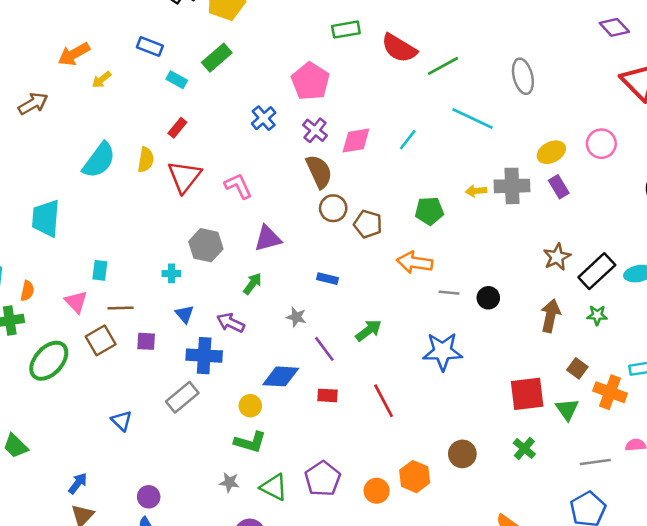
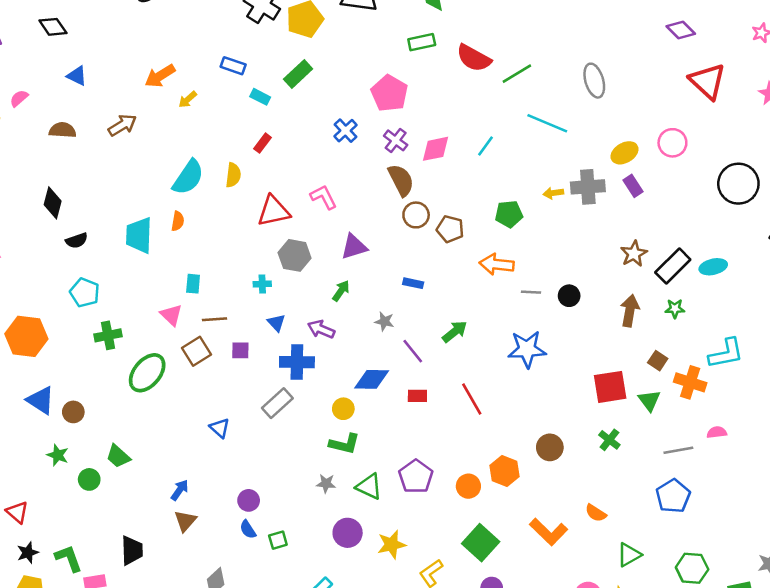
red triangle: (184, 177) -> (274, 211), moved, turned 42
orange semicircle: (27, 291) -> (178, 221), moved

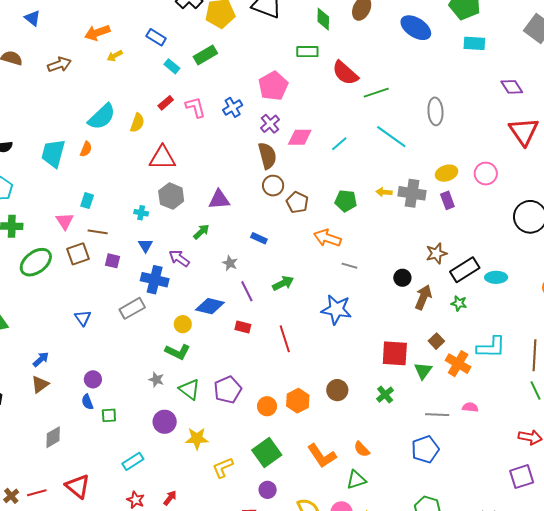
pink L-shape: (324, 197) -> (195, 107), moved
black circle: (569, 296) -> (402, 278), moved
green triangle: (629, 555) -> (356, 480), moved

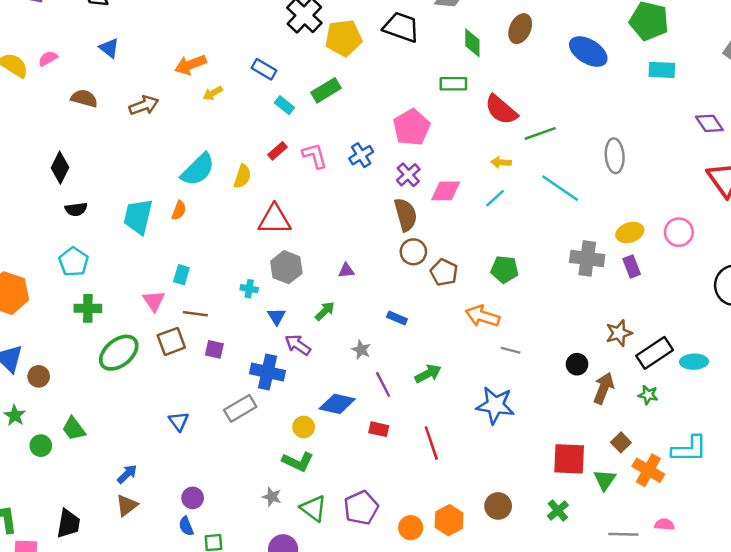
yellow arrow: (384, 192) -> (501, 162), moved
purple triangle: (219, 199) -> (346, 270), size x0.6
blue triangle: (145, 245) -> (277, 316), moved

